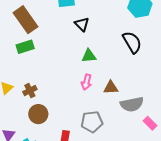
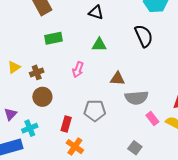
black triangle: (82, 24) -> (96, 12), turned -35
green rectangle: (25, 47) -> (54, 38), moved
pink arrow: (86, 82) -> (78, 70), moved

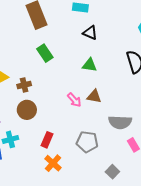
green rectangle: (54, 38) -> (45, 53), turned 60
pink arrow: (78, 70) -> (74, 100), moved, turned -70
brown triangle: (117, 79) -> (94, 96), moved
gray pentagon: (95, 111) -> (87, 142), moved

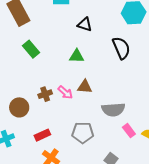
black triangle: (90, 33) -> (85, 25), moved
brown cross: (24, 85) -> (45, 94), moved
red rectangle: (47, 140) -> (42, 135), turned 49

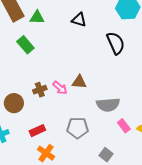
green triangle: (77, 56) -> (37, 17), moved

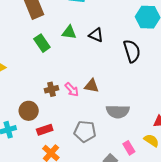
green triangle: (37, 17) -> (69, 32), moved
black triangle: (79, 20) -> (96, 35), moved
brown circle: (14, 103) -> (29, 111), moved
pink rectangle: (124, 126) -> (129, 148), moved

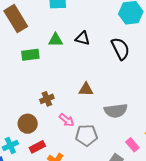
green rectangle: (42, 43) -> (30, 55), turned -54
pink arrow: (72, 90) -> (67, 120), moved
red rectangle: (45, 130) -> (37, 147), moved

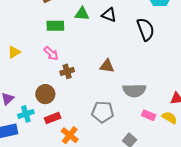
pink arrow: (67, 120) -> (51, 53), moved
pink rectangle: (132, 145) -> (149, 115), moved, turned -32

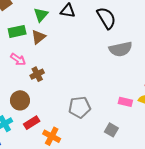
green triangle: (82, 14) -> (41, 15), turned -42
brown triangle: (107, 66) -> (38, 37), moved, turned -35
gray semicircle: (134, 90) -> (121, 49), moved

